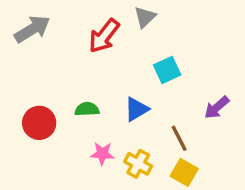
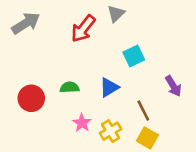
purple arrow: (217, 108) -> (173, 86), turned -80
pink star: (102, 154) -> (82, 123), turned 30
yellow cross: (138, 164) -> (111, 131), turned 30

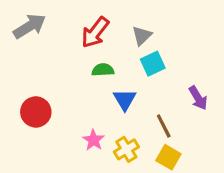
gray triangle: (116, 14) -> (142, 36), moved
green semicircle: (70, 87) -> (103, 70), moved
blue triangle: (109, 87) -> (125, 99), turned -30

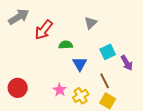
red arrow: (95, 32) -> (44, 30), moved
cyan square: (153, 64) -> (108, 52), moved
red circle: (36, 112) -> (18, 88), moved

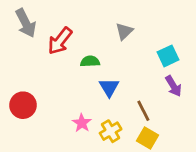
gray arrow: (19, 17) -> (26, 23), turned 95
cyan square: (108, 52) -> (168, 56), moved
red circle: (18, 88) -> (23, 105), moved

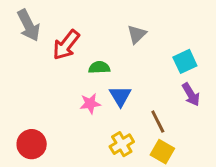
red circle: (23, 105) -> (32, 144), moved
pink star: (82, 123) -> (90, 104), moved, turned 30

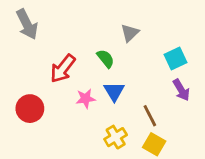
red arrow: (66, 45) -> (63, 69), moved
green semicircle: (99, 67) -> (106, 59), moved, turned 54
red circle: (32, 144) -> (30, 109), moved

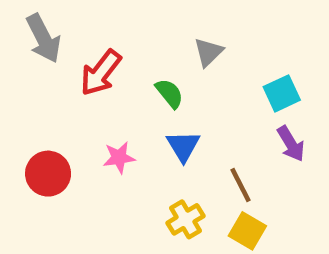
red arrow: (63, 69) -> (101, 73), moved
pink star: (86, 99) -> (119, 158), moved

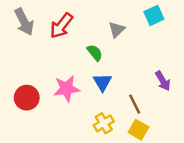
red arrow: (101, 73) -> (61, 26), moved
cyan square: (282, 93) -> (154, 15), moved
pink star: (119, 158) -> (67, 89), size x1.5

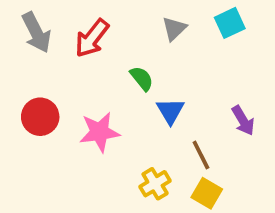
gray triangle: (117, 30) -> (174, 29), moved
blue triangle: (102, 82) -> (170, 111), moved
red circle: (27, 98) -> (40, 117), moved

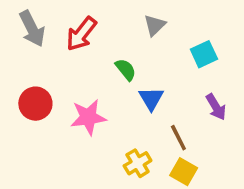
cyan square: (230, 23) -> (204, 54), moved

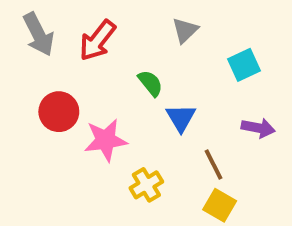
red circle: (35, 104) -> (59, 112), moved
purple arrow: (216, 107) -> (258, 128), turned -48
yellow cross: (138, 163) -> (146, 185), moved

